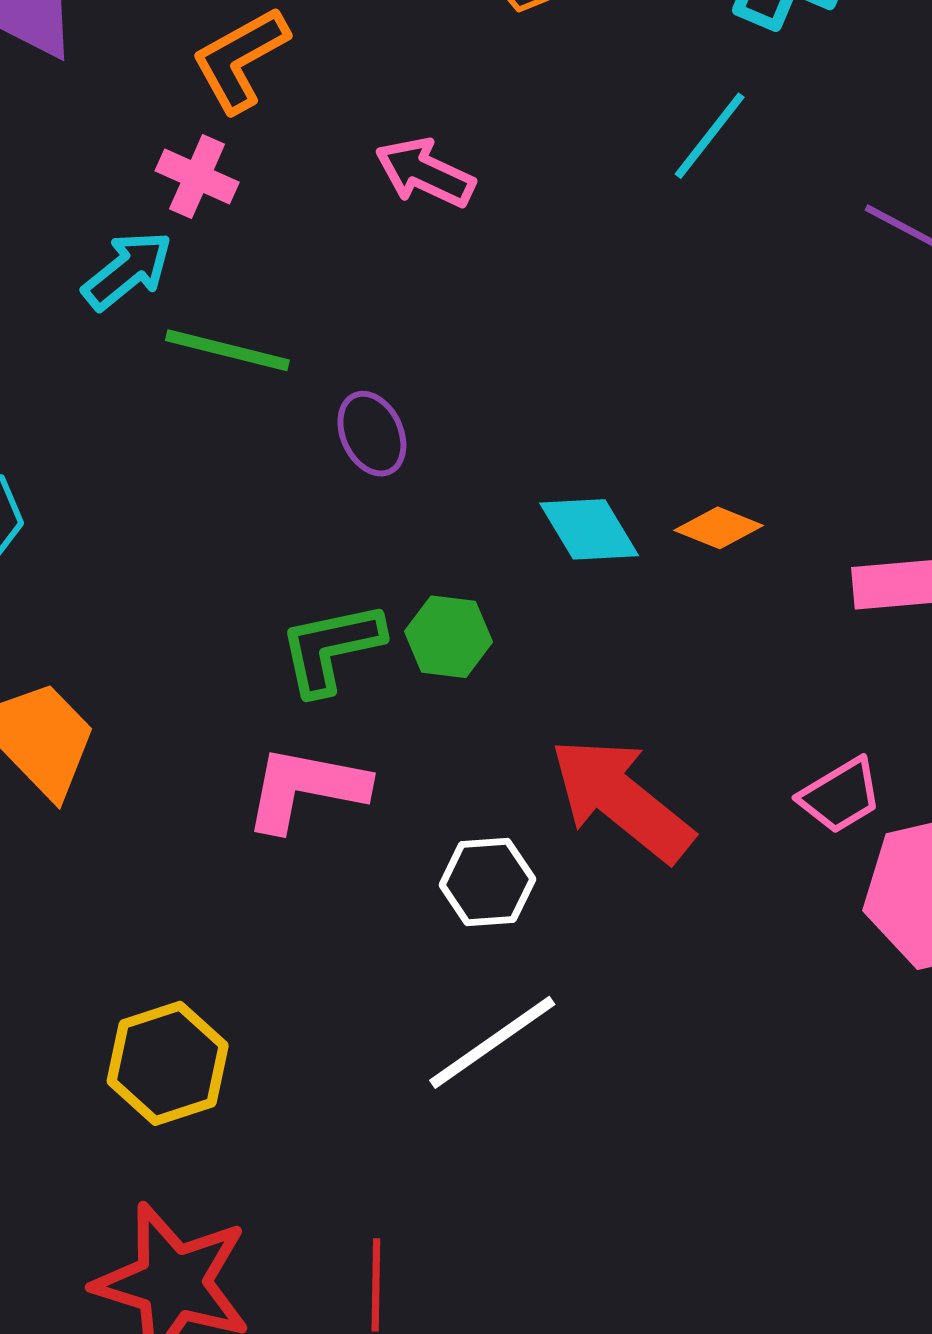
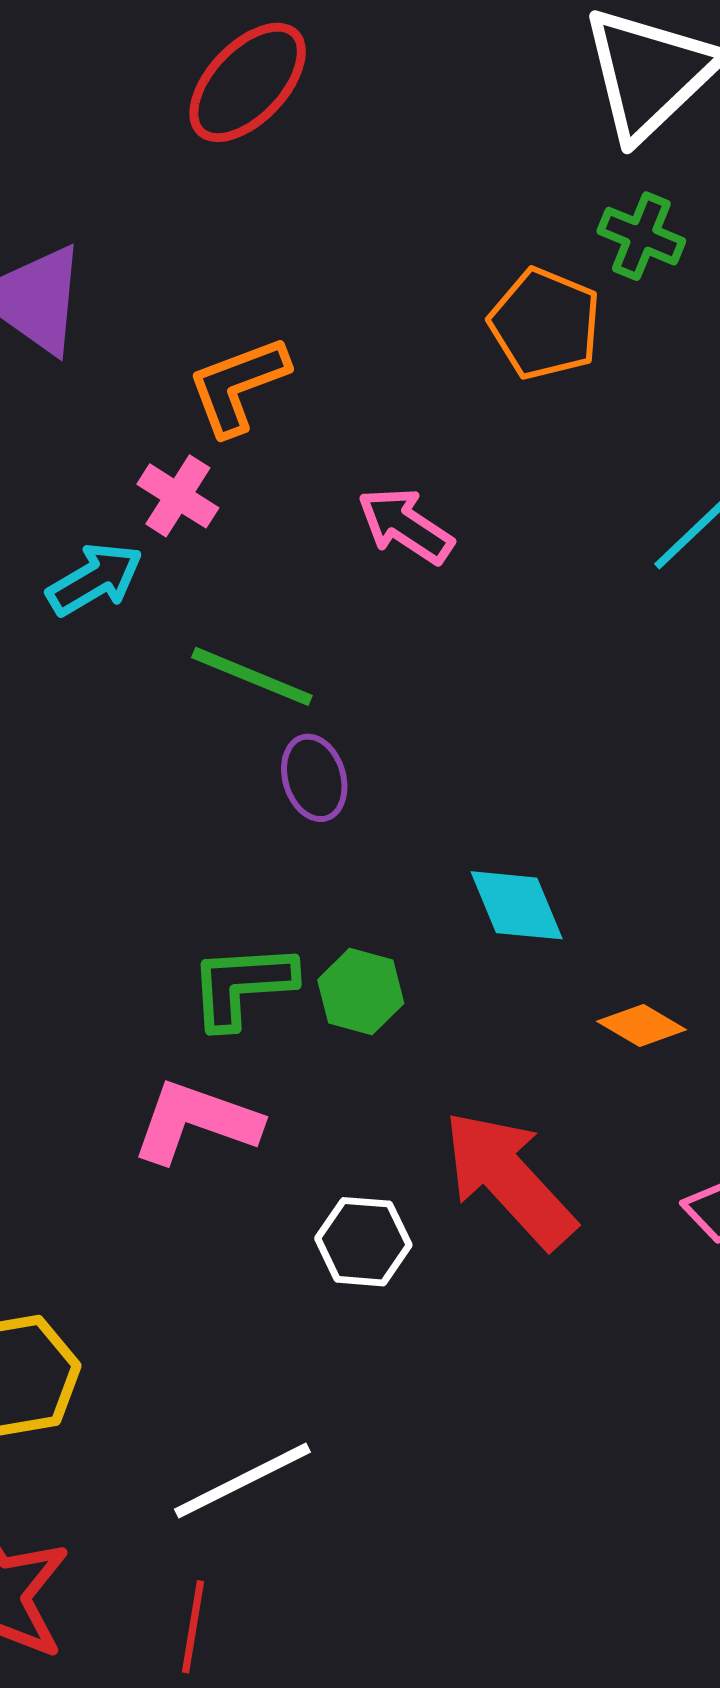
green line: (227, 350) -> (252, 676), moved
orange diamond: (719, 528) -> (642, 1025), moved
white line: (492, 1042) -> (242, 1481), moved

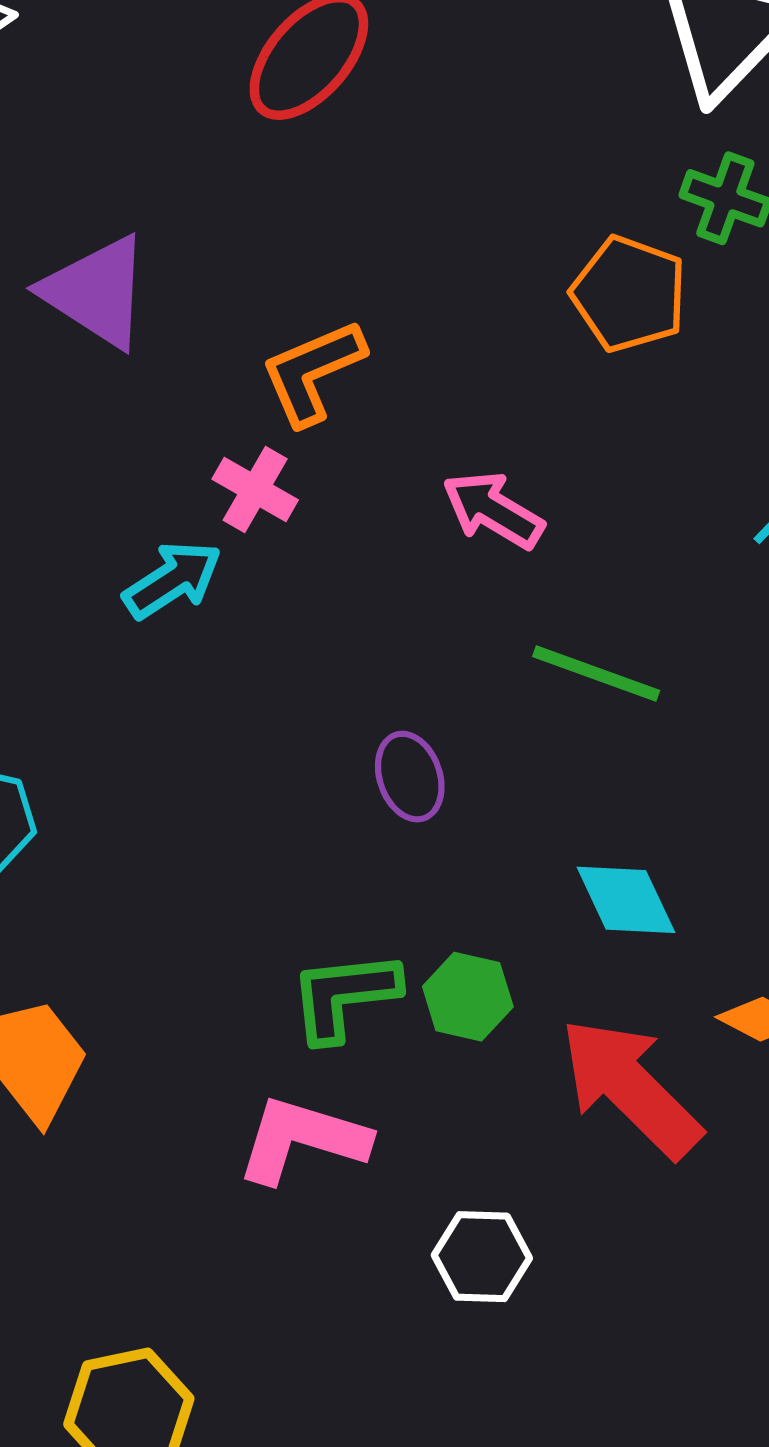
green line: (252, 676) -> (596, 673), moved
red arrow: (509, 1179) -> (630, 1088), moved

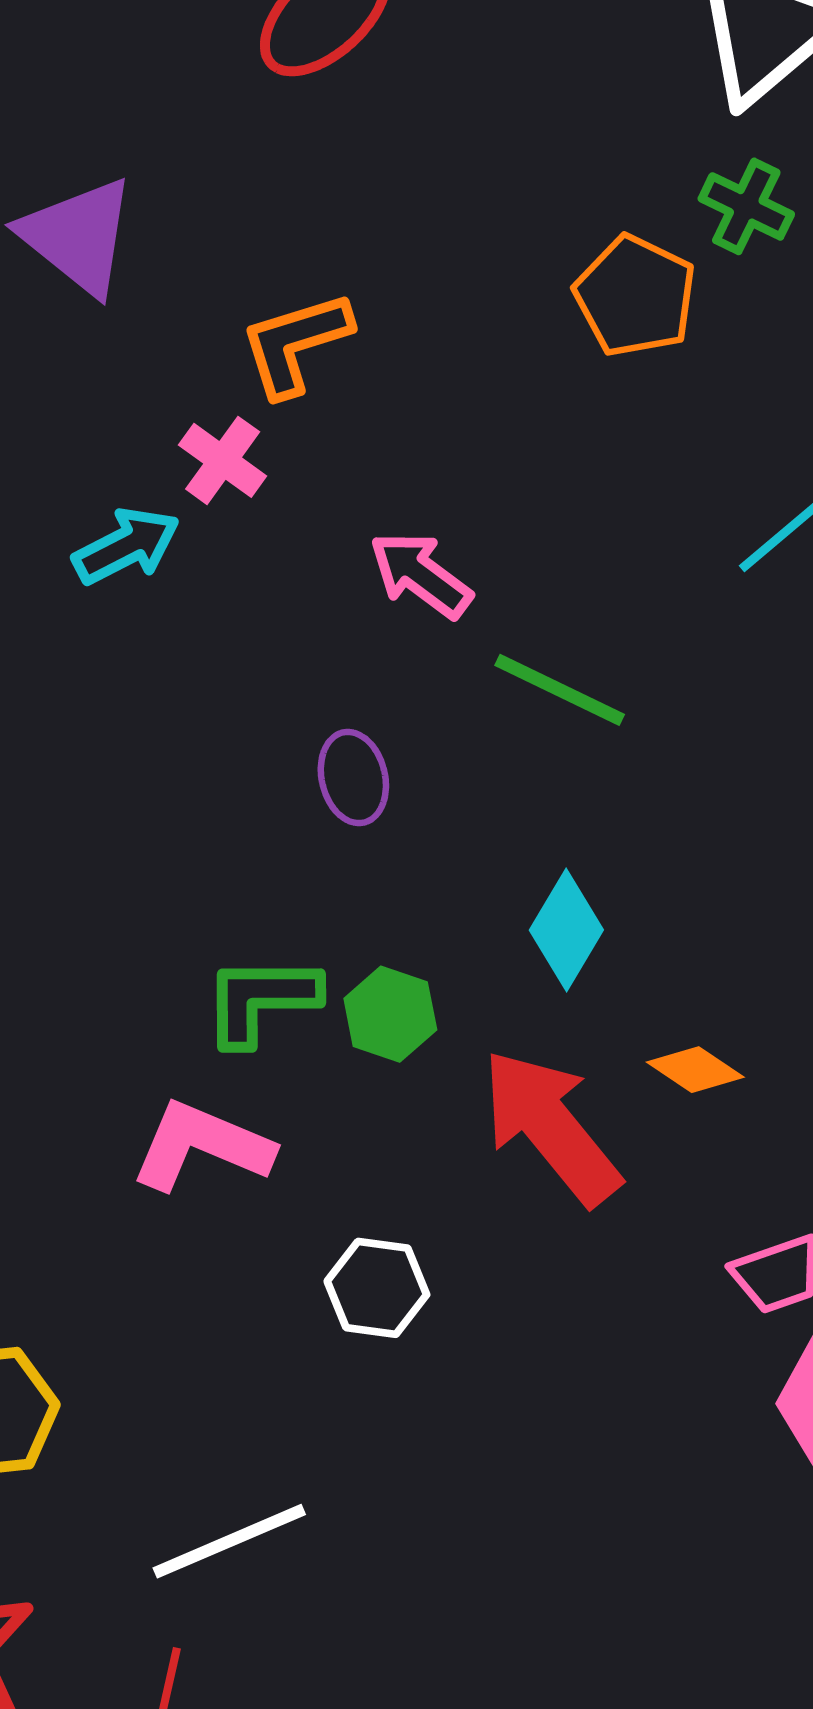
pink arrow: (493, 510) -> (421, 575), moved
cyan diamond: (626, 900) -> (566, 930), turned 50

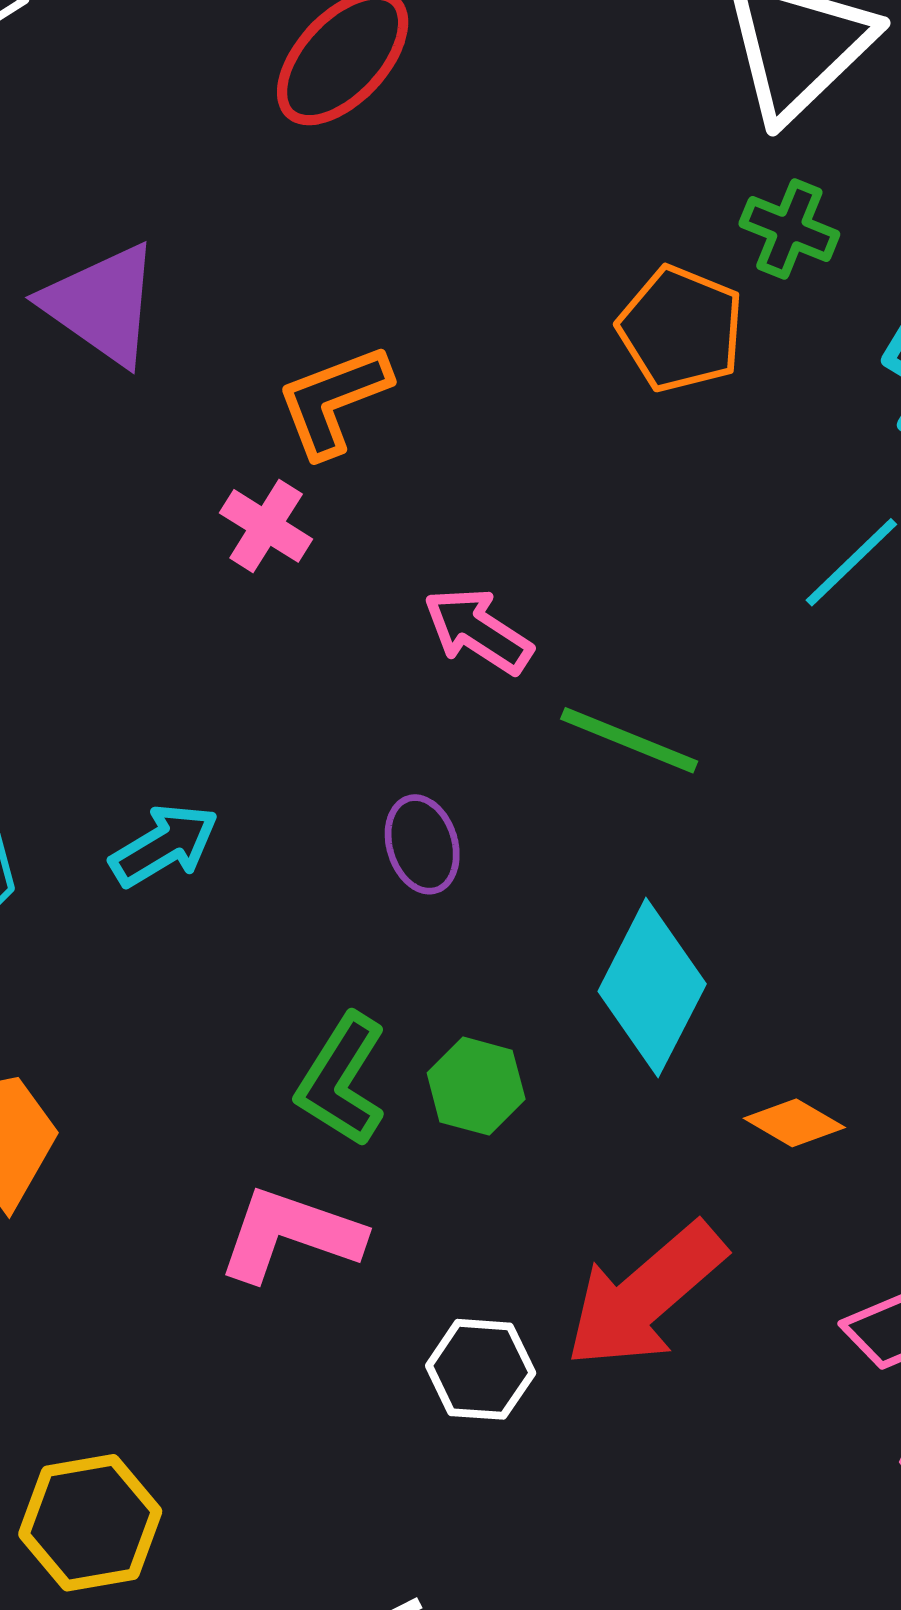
cyan arrow: (126, 546) -> (164, 845), moved
cyan diamond: (566, 930) -> (652, 988), size x1.4
green L-shape: (261, 1000) -> (342, 1080), turned -54
red arrow: (551, 1127) -> (645, 1295), moved, turned -88

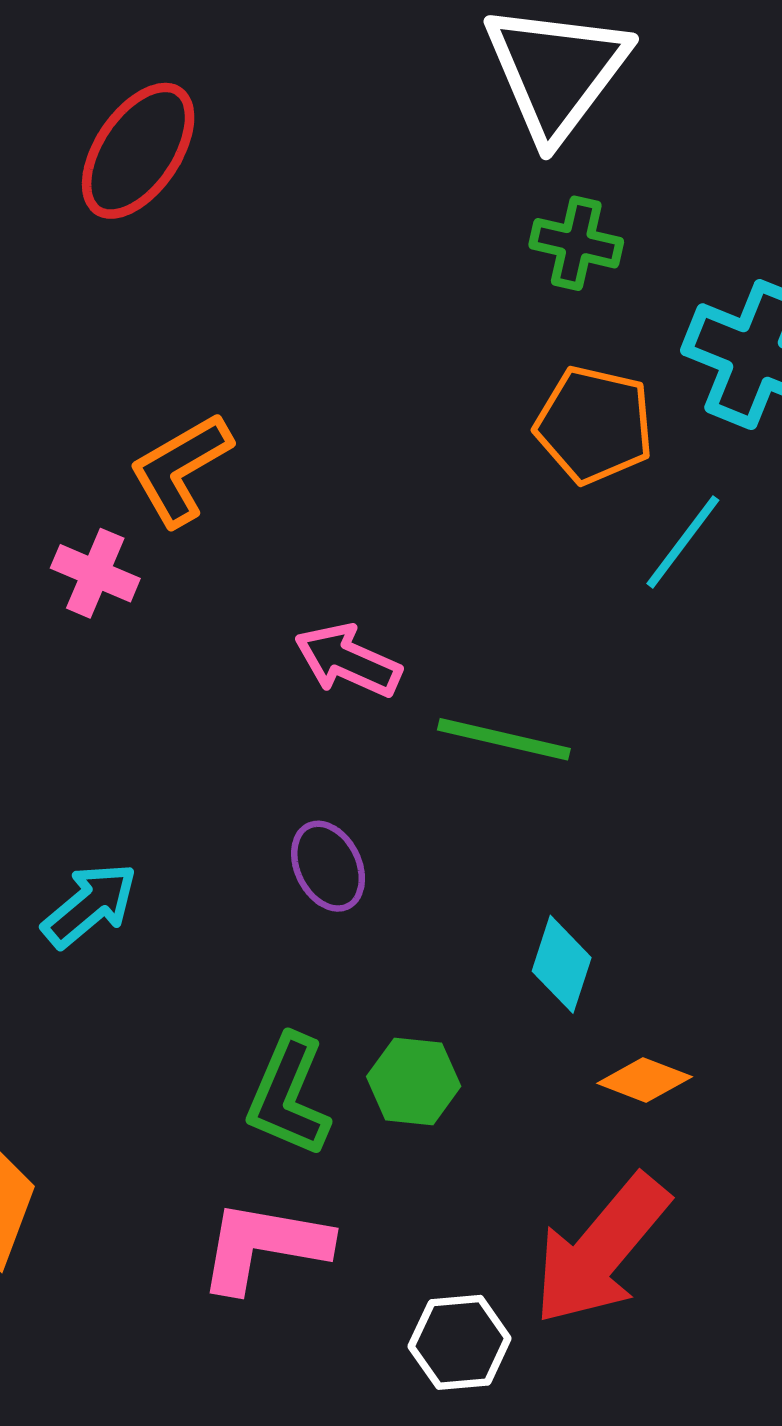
orange pentagon: (681, 329) -> (594, 425), moved
pink cross: (266, 526) -> (95, 573), moved
cyan diamond: (652, 988) -> (562, 964), size x0.6
orange diamond: (794, 1123) -> (645, 1080), moved

